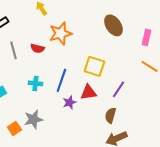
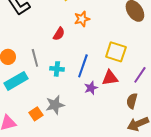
orange star: (60, 33) -> (82, 19), size x0.7
red semicircle: (37, 48) -> (59, 34), turned -72
gray line: (13, 50) -> (35, 58), moved

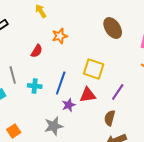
gray star: (55, 105) -> (54, 126), moved

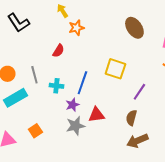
orange star: (60, 36) -> (76, 28), moved
red triangle: (88, 95) -> (96, 115), moved
purple star: (69, 105) -> (72, 105), moved

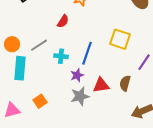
gray line: (34, 75) -> (39, 45), turned 72
cyan rectangle: (15, 98) -> (20, 68), turned -55
brown semicircle: (131, 118) -> (125, 83), moved

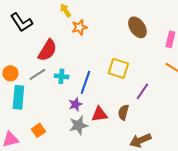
red semicircle: (63, 21) -> (47, 50), moved, size x1.6
cyan cross: (61, 56) -> (61, 76), moved

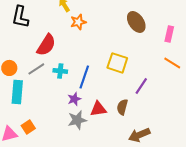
black L-shape: (21, 22) -> (20, 17), turned 45
orange square: (38, 130) -> (28, 127), moved

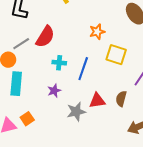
orange star: (78, 22) -> (97, 32), moved
gray line: (36, 69) -> (21, 44), moved
purple star: (74, 99) -> (54, 91), moved

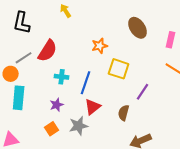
red triangle: (97, 101) -> (93, 107), moved, turned -30
orange square: (27, 119) -> (52, 129), moved

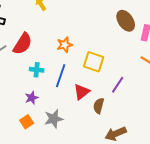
brown ellipse: (138, 28) -> (126, 21), moved
orange star: (100, 46) -> (65, 45), moved
red triangle: (93, 107) -> (82, 92), moved

